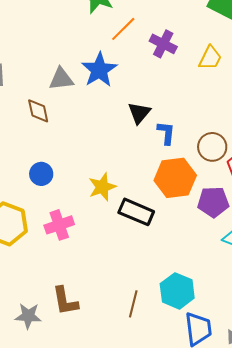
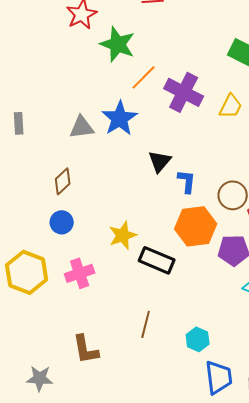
purple cross: (163, 44) -> (184, 92), size x1.4
brown diamond: (38, 111) -> (63, 181), moved, turned 60
cyan hexagon: (177, 291) -> (198, 339), size x0.7
brown line: (133, 304) -> (146, 324), moved
gray star: (28, 316) -> (40, 378), moved

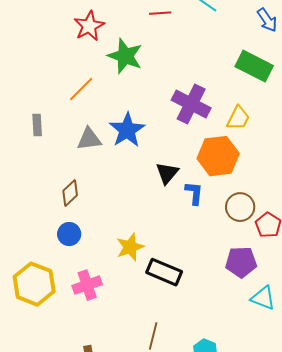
orange line: (144, 77) -> (81, 89), moved
gray rectangle: (19, 123) -> (37, 125), moved
orange hexagon: (196, 226) -> (218, 156), moved

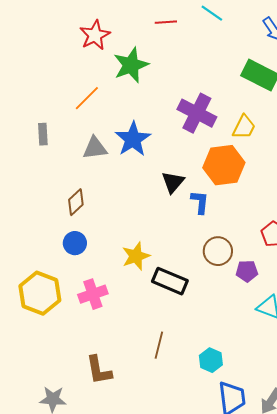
green star: (125, 56) -> (131, 65), turned 30
brown circle: (240, 207) -> (218, 251), moved
purple pentagon: (241, 262) -> (247, 271), size x0.7

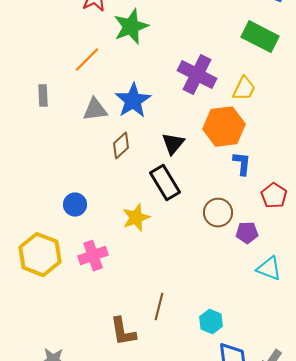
brown diamond: (76, 202) -> (121, 146), moved
blue L-shape: (200, 202) -> (242, 164), moved
black rectangle: (170, 281) -> (165, 183), moved, turned 36
brown L-shape: (99, 370) -> (123, 332), moved

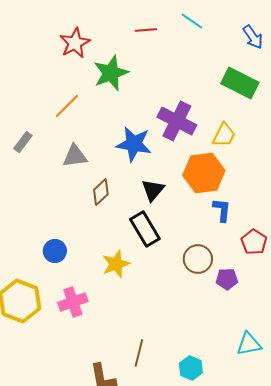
gray rectangle: (43, 96) -> (23, 142), turned 40
blue star: (133, 101) -> (134, 144), moved, turned -30
cyan triangle: (269, 269) -> (249, 344), moved, turned -32

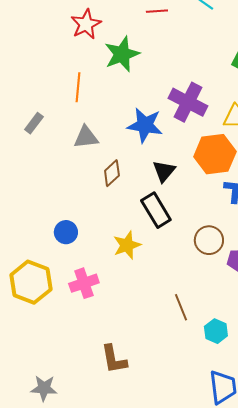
orange line: (67, 106) -> (78, 87), turned -40
brown line: (139, 353) -> (181, 307), moved, turned -36
cyan hexagon: (191, 368) -> (216, 331), moved

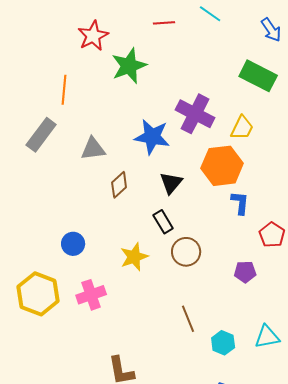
orange line: (78, 87) -> (64, 90), moved
gray rectangle: (34, 123) -> (41, 135), size x1.6
black rectangle: (156, 210) -> (163, 222), size x0.7
brown circle: (209, 240) -> (186, 252), moved

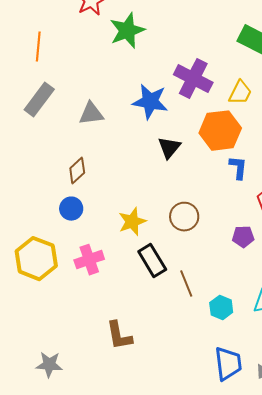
orange line: (64, 90) -> (38, 47), moved
brown diamond: (119, 185) -> (77, 171), moved
black rectangle: (163, 222) -> (152, 261), moved, size x1.4

